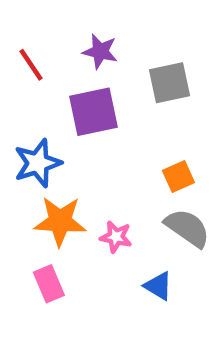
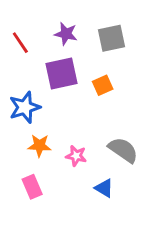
gray square: (169, 83) -> (111, 38), moved
orange square: (178, 177) -> (103, 85), moved
orange star: (60, 221) -> (39, 146), size x0.7

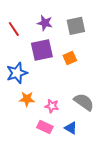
pink rectangle: (32, 187) -> (45, 127), moved, turned -42

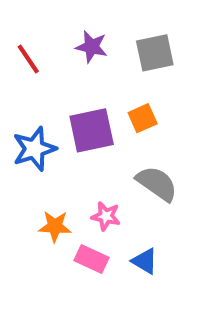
purple square: (42, 50) -> (92, 130), moved
orange star: (27, 99) -> (55, 226), moved
gray semicircle: (84, 102) -> (157, 183), moved

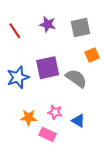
orange square: (143, 118) -> (92, 55), moved
gray semicircle: (157, 183) -> (76, 78), moved
blue triangle: (145, 261) -> (78, 121), moved

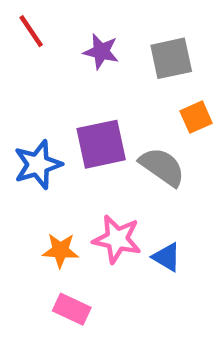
red line: (15, 31) -> (31, 31), moved
pink star: (55, 112) -> (117, 239), size x1.5
pink rectangle: (48, 134) -> (72, 309), moved

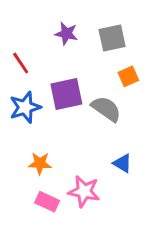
red line: (31, 31) -> (21, 63), moved
pink star: (117, 239) -> (84, 191), moved
blue triangle: (167, 257) -> (122, 163), moved

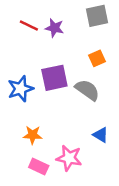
gray square: (112, 38) -> (97, 16), moved
red line: (21, 63) -> (29, 26), moved, turned -30
orange square: (128, 76) -> (97, 58), moved

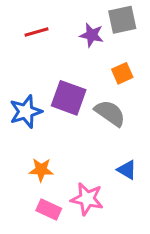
red line: (29, 26) -> (37, 32), turned -42
purple star: (54, 28) -> (92, 35), moved
purple square: (54, 78) -> (69, 98), turned 32

